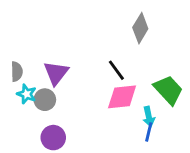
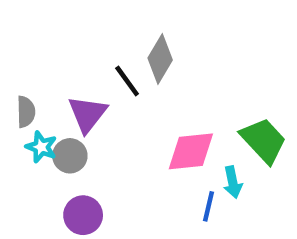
gray diamond: (140, 28) -> (160, 59), moved
black line: (116, 70) -> (127, 81), moved
blue line: (149, 132) -> (208, 206), moved

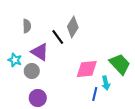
gray semicircle: (26, 112) -> (27, 26), moved
purple triangle: (87, 114) -> (40, 52), turned -36
cyan star: (41, 147) -> (15, 60), moved

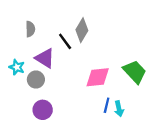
cyan arrow: (106, 83) -> (119, 109), moved

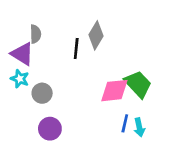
black line: (65, 41) -> (76, 49), turned 42
purple triangle: (45, 58) -> (22, 54), moved
green trapezoid: (135, 72) -> (138, 84), moved

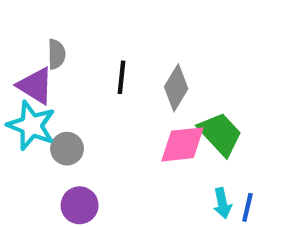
gray diamond: (96, 35) -> (176, 88), moved
cyan star: (20, 79) -> (31, 126), size x1.6
blue line: (125, 123) -> (247, 207), moved

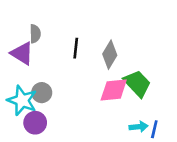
cyan star: (31, 126) -> (22, 100), moved
cyan arrow: (222, 203) -> (139, 127), turned -84
purple circle: (80, 205) -> (35, 123), moved

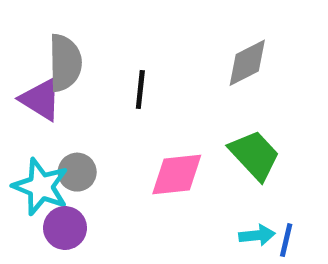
gray semicircle: (35, 34) -> (65, 63), size x1.6
gray diamond: (110, 55) -> (247, 63), moved, turned 32
pink diamond: (114, 90) -> (177, 175), moved

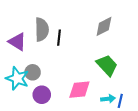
gray semicircle: (65, 63) -> (42, 30), moved
pink diamond: (177, 175) -> (79, 90), moved
purple circle: (65, 228) -> (42, 95), moved

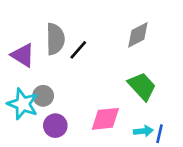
black line: (59, 38) -> (78, 50), turned 35

